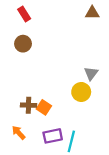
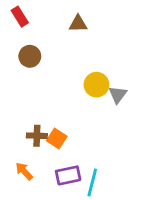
brown triangle: (92, 13) -> (78, 24), moved
red rectangle: (24, 14) -> (20, 17), moved
yellow circle: (81, 92) -> (96, 85), moved

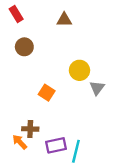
gray triangle: (118, 95) -> (97, 88), moved
brown cross: (37, 136) -> (30, 129), moved
orange square: (57, 139) -> (47, 93), moved

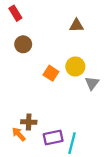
brown triangle: (64, 20) -> (76, 25), moved
orange square: (47, 93) -> (51, 73), moved

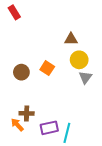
brown triangle: (76, 25) -> (71, 39), moved
brown circle: (23, 44) -> (21, 72), moved
yellow circle: (75, 67) -> (79, 60), moved

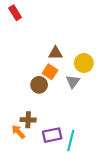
brown triangle: (71, 39) -> (55, 53), moved
brown circle: (21, 72) -> (39, 85), moved
gray triangle: (85, 77) -> (73, 82), moved

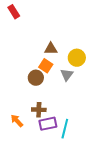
brown cross: (28, 120) -> (39, 110), moved

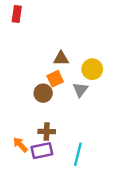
red rectangle: (14, 12) -> (17, 14), turned 40
orange square: (46, 66) -> (55, 79), turned 32
purple rectangle: (48, 124) -> (42, 151), moved

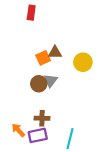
red rectangle: (17, 14) -> (31, 13), moved
orange square: (55, 79) -> (43, 58), moved
gray triangle: (80, 90) -> (51, 81), moved

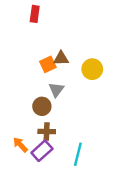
brown circle: (39, 84) -> (42, 106), moved
purple rectangle: (38, 135) -> (42, 151), turned -30

